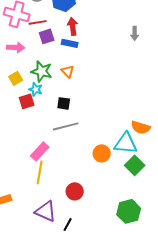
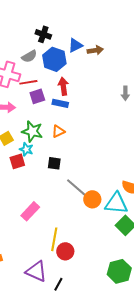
orange triangle: (68, 71) -> (58, 131), turned 48
gray line: (66, 126) -> (77, 188), moved, turned 55
orange circle: (102, 153) -> (92, 199), moved
yellow line: (40, 172) -> (54, 239), moved

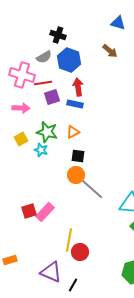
blue triangle: (75, 45) -> (118, 23), moved, turned 42
brown arrow: (95, 50) -> (110, 51), turned 49
red square: (17, 161) -> (29, 211), moved
black square: (54, 163) -> (78, 156), moved
orange circle: (92, 199) -> (76, 175), moved

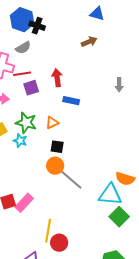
brown arrow: (110, 51) -> (89, 42), turned -63
blue hexagon: (69, 60) -> (22, 20), moved
blue rectangle: (75, 104) -> (71, 101), moved

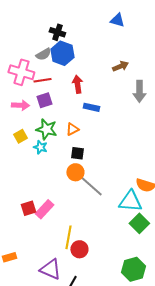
blue hexagon: (22, 20) -> (62, 53), moved
brown arrow: (89, 42) -> (120, 66), moved
gray arrow: (119, 85) -> (139, 91), size x1.5
purple square: (31, 88) -> (44, 100), moved

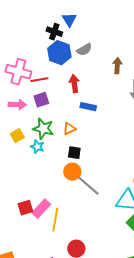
blue triangle: (117, 20) -> (69, 20), moved, turned 42
gray semicircle: (43, 54) -> (84, 50), moved
brown arrow: (120, 66) -> (117, 66), turned -63
yellow line: (68, 237) -> (55, 220), moved

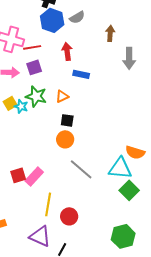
cyan star: (37, 147) -> (21, 106), moved
gray line: (88, 186) -> (81, 169), moved
yellow line: (55, 220) -> (48, 204), moved

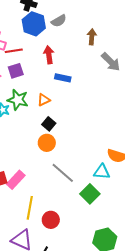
gray arrow: (129, 58) -> (111, 62), turned -45
black square: (67, 120) -> (49, 124), turned 32
cyan triangle: (120, 168) -> (102, 172), size x0.7
green square: (129, 190) -> (90, 194), moved

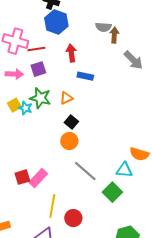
gray semicircle: (59, 21) -> (103, 27), moved, turned 35

